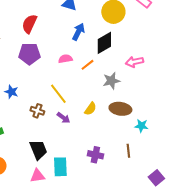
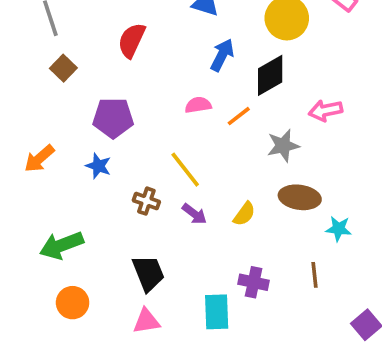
purple pentagon: (29, 54) -> (113, 118), moved
yellow semicircle: (90, 109) -> (244, 214), moved
cyan rectangle: (60, 167) -> (217, 312), moved

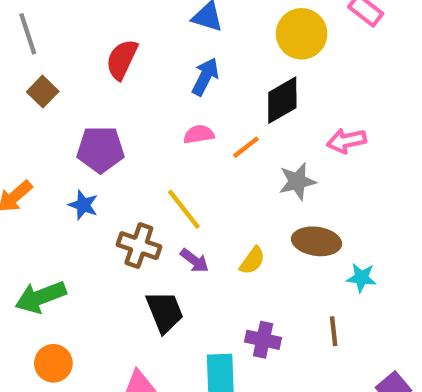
blue arrow: (222, 55) -> (205, 77), moved
brown cross: (146, 201) -> (139, 246), size x1.4
black trapezoid: (148, 273) -> (165, 312), moved

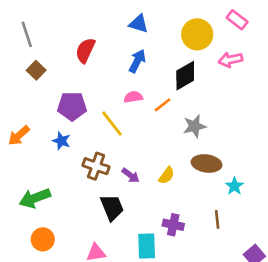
pink arrow: (346, 141) -> (230, 60), moved
yellow line: (184, 209) -> (112, 124), moved
cyan star: (361, 278) -> (234, 186), turned 30

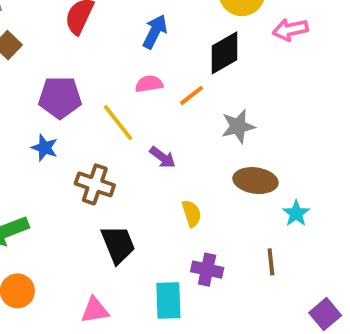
purple arrow: (131, 175) -> (163, 157), moved
yellow semicircle: (167, 175) -> (192, 213), moved, turned -54

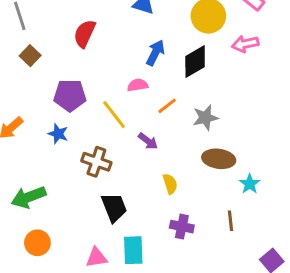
blue arrow: (155, 32) -> (155, 53), moved
orange line: (192, 95) -> (167, 106), moved
cyan rectangle: (168, 301) -> (133, 250), moved

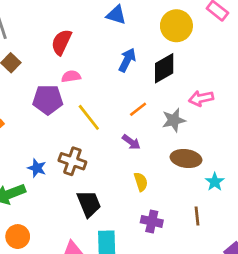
pink arrow: (245, 44) -> (201, 98), moved
pink semicircle: (138, 85) -> (71, 76), moved
blue star: (58, 134) -> (37, 168), moved
purple arrow: (148, 141) -> (131, 142), moved

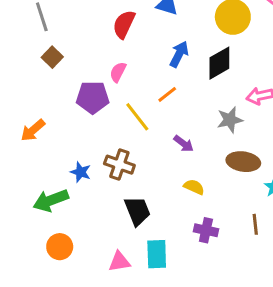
red semicircle: (61, 42) -> (124, 24), moved
pink semicircle: (71, 76) -> (118, 72), turned -54
orange line: (138, 109) -> (167, 94), moved
yellow semicircle: (141, 182) -> (194, 187), turned -48

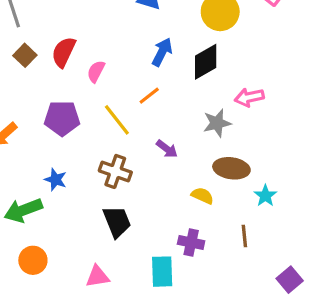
red semicircle: (124, 24) -> (64, 52), moved
purple pentagon: (93, 97) -> (62, 118), moved
brown cross: (119, 165) -> (115, 171), moved
yellow semicircle: (194, 187) -> (202, 196), moved
cyan rectangle: (157, 254) -> (162, 272), moved

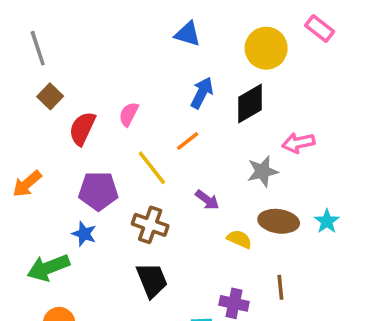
red semicircle: (64, 52) -> (82, 128), moved
purple pentagon: (62, 118) -> (98, 191), moved
yellow semicircle: (202, 196) -> (239, 239), moved
cyan star: (265, 196) -> (327, 221), moved
brown line: (244, 236) -> (280, 287), moved

